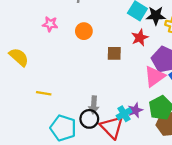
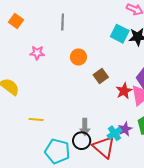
orange circle: (84, 31) -> (78, 57), moved
red star: (140, 38) -> (124, 91), moved
brown square: (114, 53) -> (101, 76), turned -32

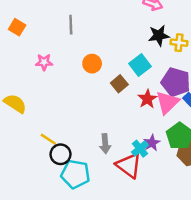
cyan square: (120, 34) -> (140, 65), moved, turned 30
yellow line: (36, 119) -> (48, 139), turned 32
black circle: (82, 141) -> (60, 154), moved

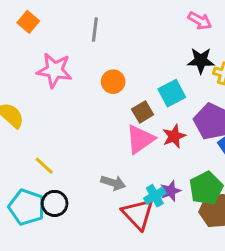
pink star: (44, 62) -> (54, 70), size x1.6
pink triangle: (167, 102) -> (140, 139), moved
gray arrow: (105, 144) -> (113, 183), turned -78
black circle: (60, 154) -> (55, 203), moved
cyan pentagon: (75, 174) -> (27, 207), moved

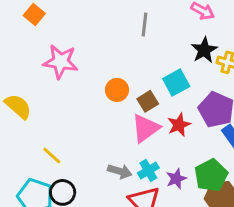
gray line: (95, 30) -> (145, 25), moved
black star: (201, 61) -> (204, 50), turned -30
orange circle: (113, 82) -> (117, 90), moved
cyan cross: (155, 196) -> (148, 170), moved

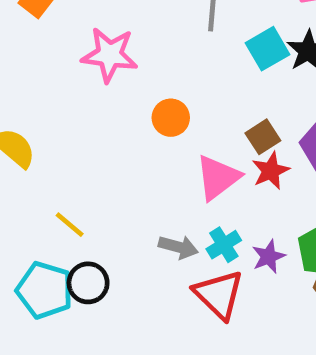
pink star: (61, 62) -> (110, 55), moved
cyan square: (176, 83) -> (268, 49), moved
brown square: (148, 101) -> (263, 137), moved

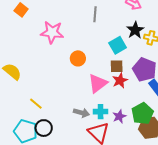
cyan square: (268, 49) -> (118, 45), moved
brown square: (263, 137) -> (117, 66), turned 32
cyan cross: (224, 245) -> (101, 112), turned 32

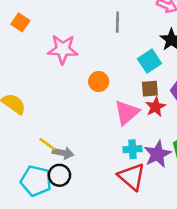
gray arrow: (81, 113) -> (63, 153), moved
purple star: (119, 116) -> (158, 154), size x1.5

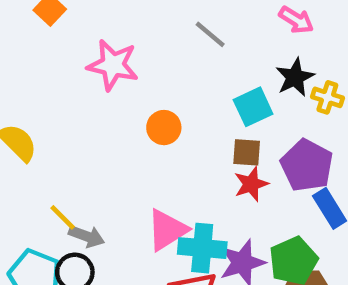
gray line: (117, 22) -> (210, 34), turned -60
pink triangle: (127, 113) -> (167, 230), moved
cyan cross: (133, 149) -> (202, 248), size x1.5

